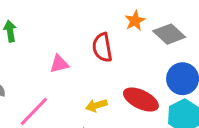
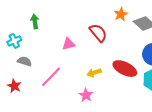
red semicircle: (102, 47) -> (98, 33), turned 150

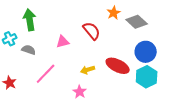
green arrow: (35, 21) -> (30, 20), size x1.5
gray semicircle: (25, 61) -> (29, 50), moved

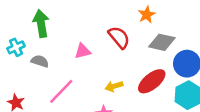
gray diamond: (137, 22) -> (162, 42), moved, turned -30
red ellipse: (118, 66) -> (152, 81), turned -65

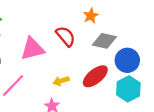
pink triangle: (83, 51) -> (32, 49), size x1.6

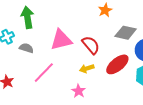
orange star: (91, 16) -> (105, 10), moved
red semicircle: (66, 36) -> (91, 45), moved

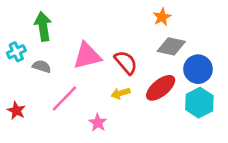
orange star: (105, 10) -> (162, 17), moved
pink star: (79, 91) -> (98, 123), moved

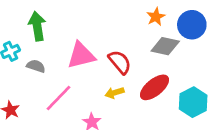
blue circle: (198, 69) -> (192, 25), moved

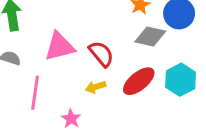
pink line: (59, 98) -> (35, 93), turned -36
cyan hexagon: (193, 102) -> (181, 80), moved

